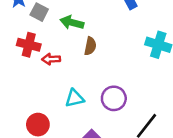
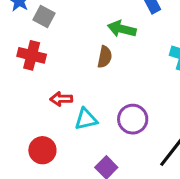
green arrow: (72, 23) -> (122, 29), moved
red arrow: (51, 59) -> (61, 99), moved

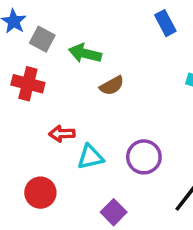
green arrow: (122, 29) -> (85, 53), moved
brown semicircle: (105, 57) -> (112, 86), turned 50

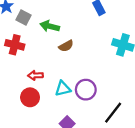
cyan triangle: (90, 157) -> (63, 89), moved
red circle: (40, 193) -> (30, 97), moved

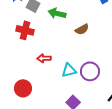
brown semicircle: (66, 46) -> (82, 29), moved
red circle: (30, 97) -> (23, 88), moved

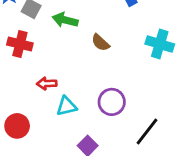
brown semicircle: (82, 29) -> (100, 43), turned 72
cyan triangle: (69, 70) -> (67, 106), moved

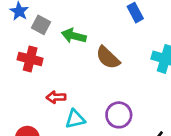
brown semicircle: (100, 43) -> (108, 58), size x1.4

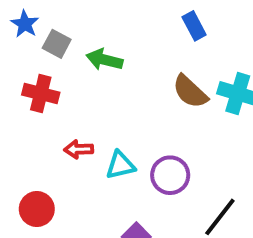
brown semicircle: (108, 58) -> (190, 92), moved
cyan triangle: (75, 119) -> (120, 165), moved

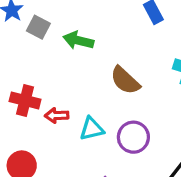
brown semicircle: (190, 92) -> (125, 80), moved
red cross: (41, 94) -> (25, 100), moved

